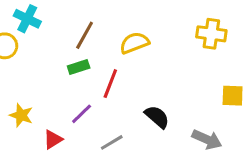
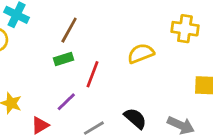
yellow semicircle: (134, 43) -> (141, 53), moved
black semicircle: (157, 117) -> (135, 118), moved

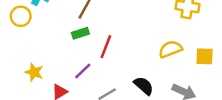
yellow semicircle: (141, 53) -> (170, 49), moved

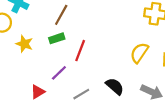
yellow semicircle: (170, 49) -> (139, 53), turned -35
yellow star: (34, 72) -> (24, 44), moved

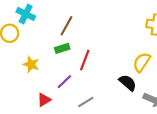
yellow star: (24, 44) -> (31, 64), moved
black semicircle: (115, 86) -> (128, 83), moved

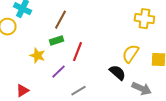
yellow star: (31, 64) -> (37, 56), moved
red triangle: (44, 100) -> (22, 91), moved

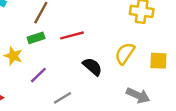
red line: (77, 52) -> (72, 35), moved, turned 54
black semicircle: (117, 73) -> (92, 67), moved

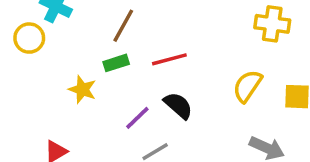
black semicircle: (92, 67) -> (178, 105), moved
purple line: (38, 75) -> (137, 118), moved

